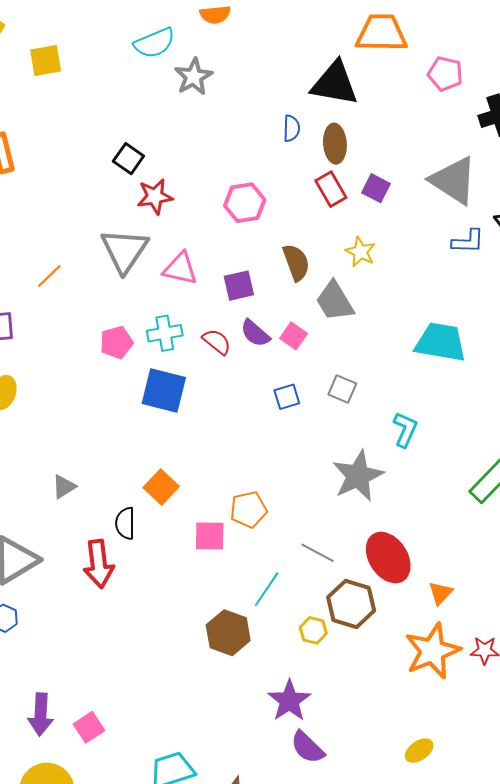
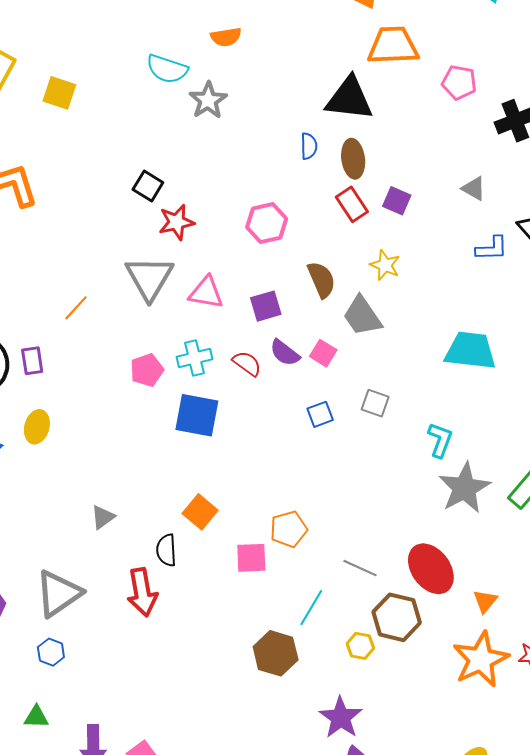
cyan semicircle: (154, 43) -> (167, 69), turned 45
yellow square: (46, 61) -> (59, 93), turned 32
gray triangle: (454, 180) -> (474, 188), size x0.5
gray star: (358, 476) -> (464, 488), moved

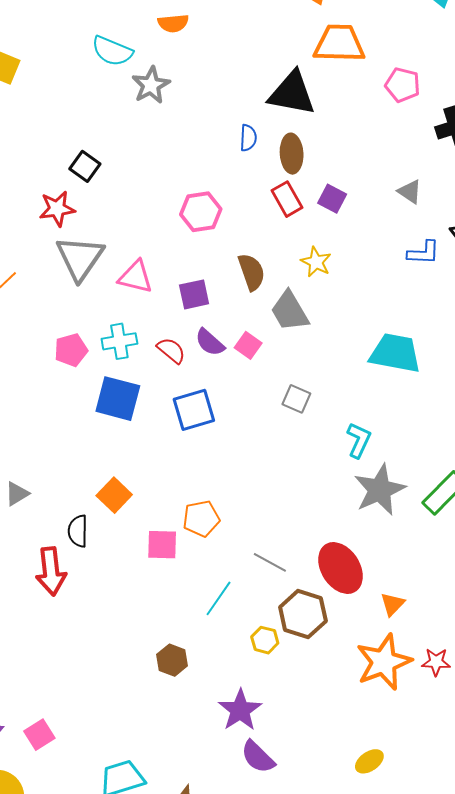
red star: (177, 222) -> (57, 209), moved
blue square: (320, 414) -> (194, 410), moved, size x1.6
brown hexagon: (276, 653) -> (172, 660), moved, size x0.7

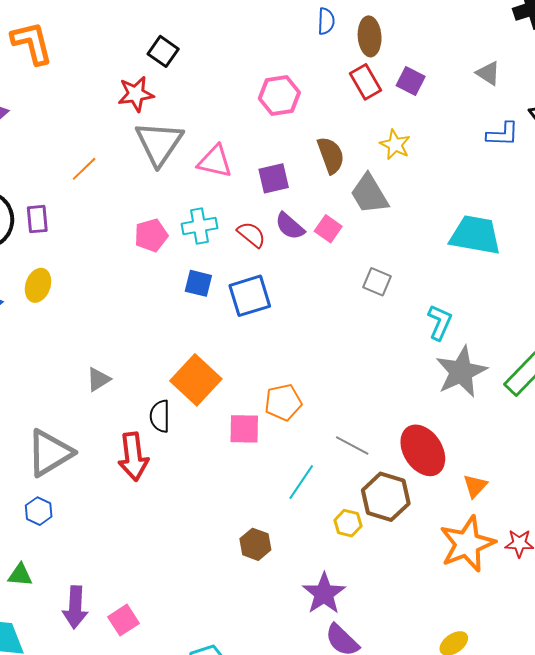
blue square: (118, 399) -> (198, 283), size x0.6
blue square: (194, 410) -> (250, 296), moved
orange square: (114, 495) -> (196, 380), size x1.4

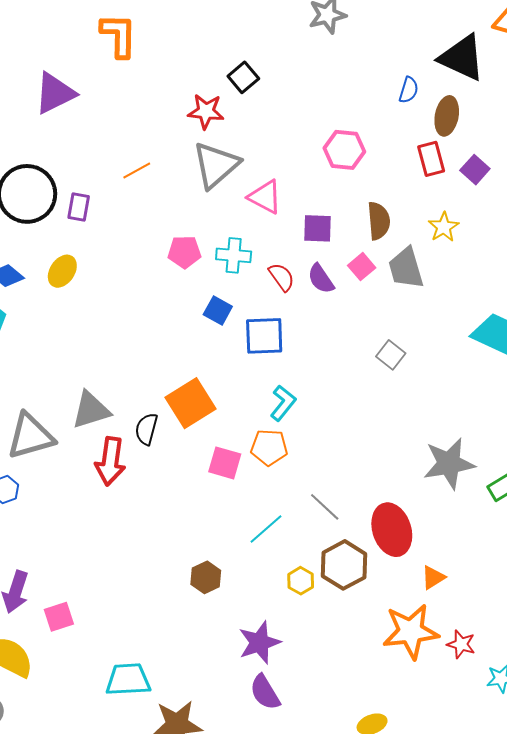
pink square: (328, 229) -> (362, 267), moved
cyan L-shape: (440, 322) -> (283, 403), moved
gray triangle: (98, 379) -> (91, 410), moved, size x1.6

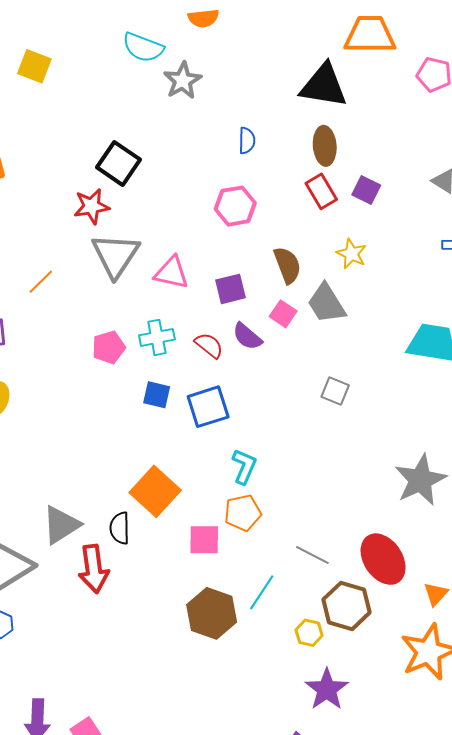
black square: (243, 77) -> (118, 163), size x1.4
blue semicircle: (409, 90) -> (247, 141), moved
brown hexagon: (206, 577) -> (212, 613), moved, size x1.6
purple star: (259, 643) -> (327, 689), moved

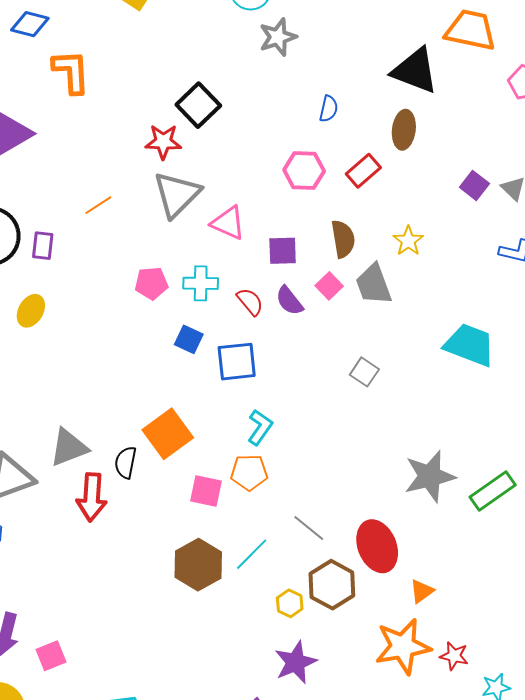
purple square: (366, 190) -> (474, 185), moved
red rectangle: (321, 191) -> (363, 171), moved, turned 68

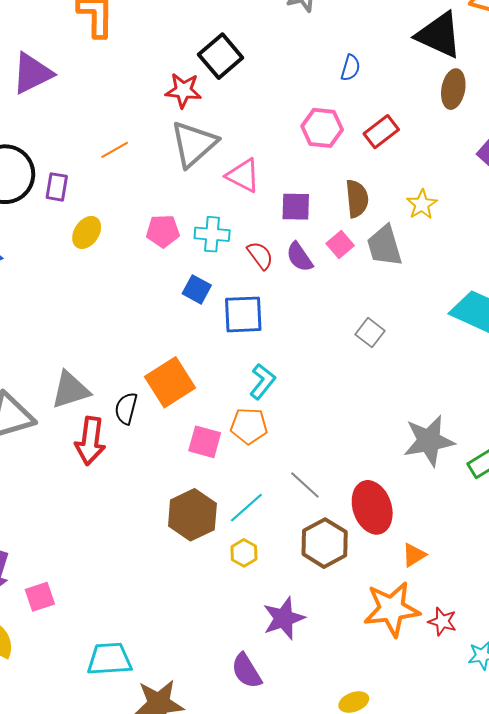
brown ellipse: (404, 130) -> (453, 89), moved
yellow ellipse: (31, 311) -> (87, 232), moved
yellow hexagon: (290, 603) -> (244, 553), moved

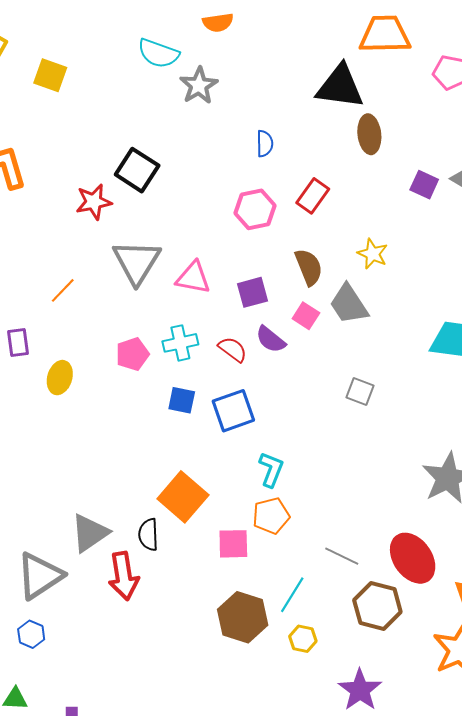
red star: (183, 90) -> (94, 202), moved

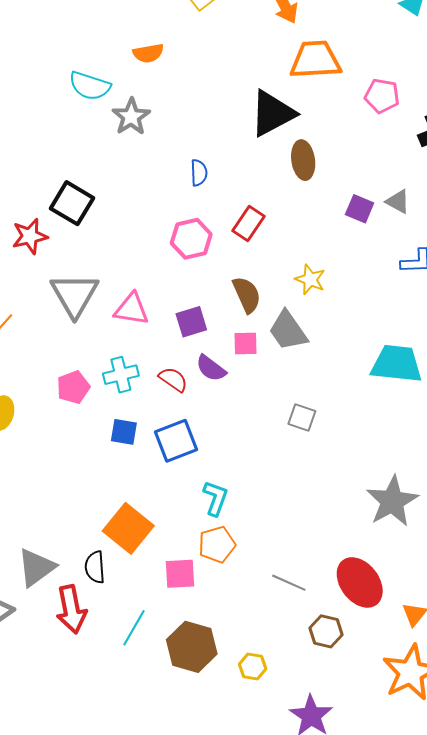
black triangle: (340, 87) -> (272, 113), turned -34
pink square: (306, 316) -> (245, 344), turned -32
cyan line: (292, 595) -> (134, 628), moved
brown hexagon: (377, 606) -> (326, 631), size x0.7

